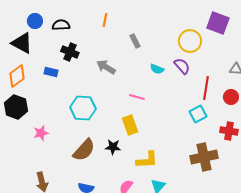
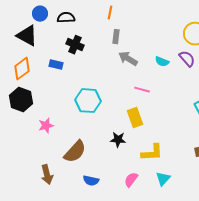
gray rectangle: (135, 41) -> (116, 37), moved, turned 32
gray arrow: (106, 67) -> (128, 59), moved
brown semicircle: (84, 150) -> (75, 152), moved

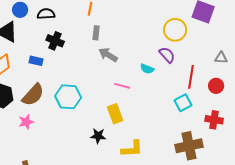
cyan semicircle: (162, 62) -> (147, 69), moved
brown semicircle: (75, 152) -> (33, 95), moved

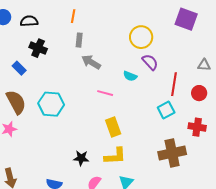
yellow circle: (175, 30) -> (141, 37), moved
blue rectangle: (36, 61) -> (19, 68), turned 32
brown semicircle: (33, 95) -> (16, 102), turned -70
yellow rectangle: (115, 114) -> (113, 127), moved
black star: (98, 136) -> (81, 158), moved

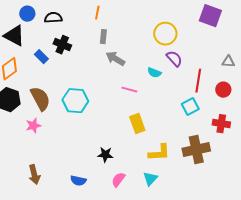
blue rectangle: (19, 68) -> (41, 57), moved
yellow L-shape: (115, 156) -> (159, 153), moved

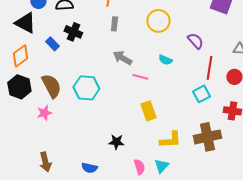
yellow circle: (165, 34) -> (158, 21), moved
gray arrow: (115, 59) -> (122, 58), moved
purple semicircle: (174, 59) -> (195, 41), moved
pink semicircle: (118, 180) -> (139, 167), moved, turned 126

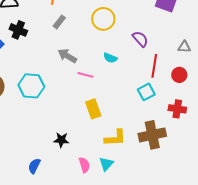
gray rectangle: (114, 24) -> (59, 22), turned 32
blue semicircle: (89, 168) -> (34, 166), turned 105

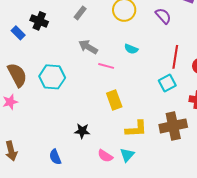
purple semicircle: (140, 39) -> (163, 16), moved
pink semicircle: (84, 165) -> (105, 156), turned 140
blue semicircle: (34, 166) -> (55, 157), turned -49

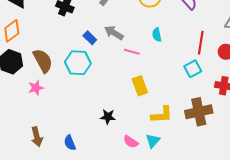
blue rectangle: (18, 33) -> (90, 38), moved
cyan semicircle: (131, 49) -> (157, 35), turned 56
blue semicircle: (55, 157) -> (70, 143), moved

